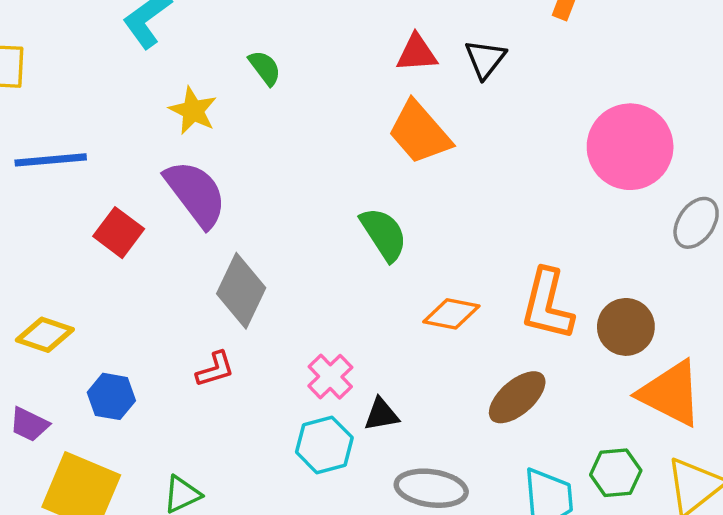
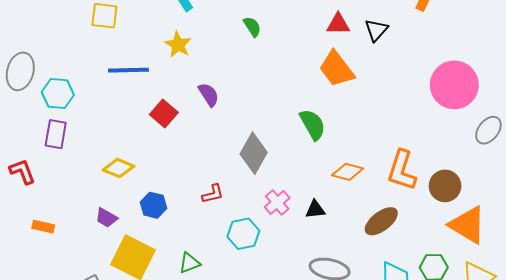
yellow star: (193, 111) -> (178, 45), moved
purple semicircle: (196, 194) -> (209, 95), size x0.6
gray diamond: (241, 291) -> (254, 153), moved
black triangle: (381, 414) -> (315, 209), moved
cyan hexagon: (324, 445) -> (243, 234), moved

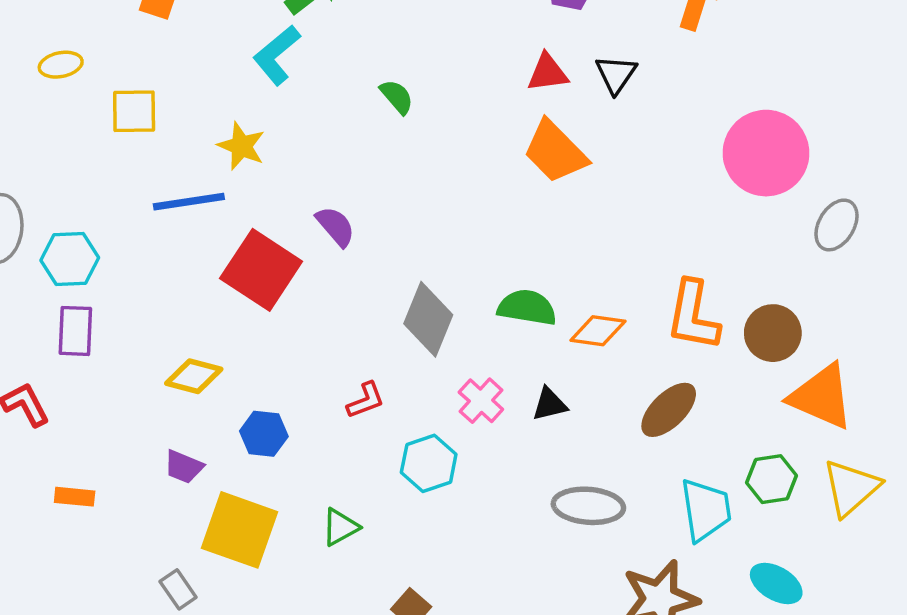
yellow star: (178, 45) -> (241, 146), moved
red square: (164, 113) -> (261, 270), size x1.6
green semicircle: (313, 125) -> (527, 308), moved, turned -44

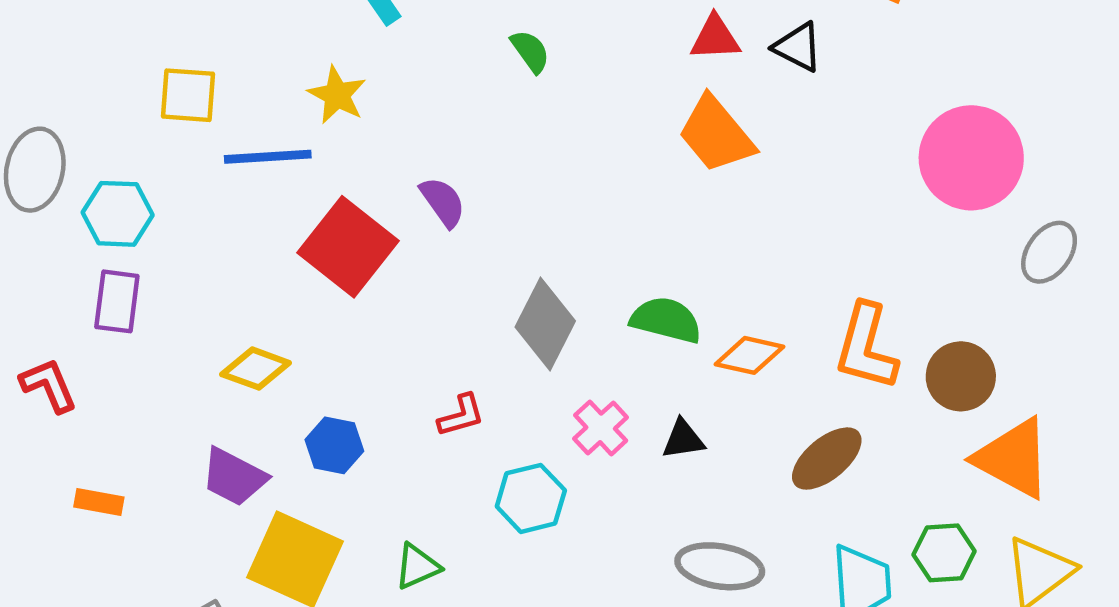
black triangle: (616, 74) -> (798, 47), turned -42
yellow square: (134, 111) -> (188, 95), moved
purple trapezoid: (184, 467) -> (234, 477), size x1.4

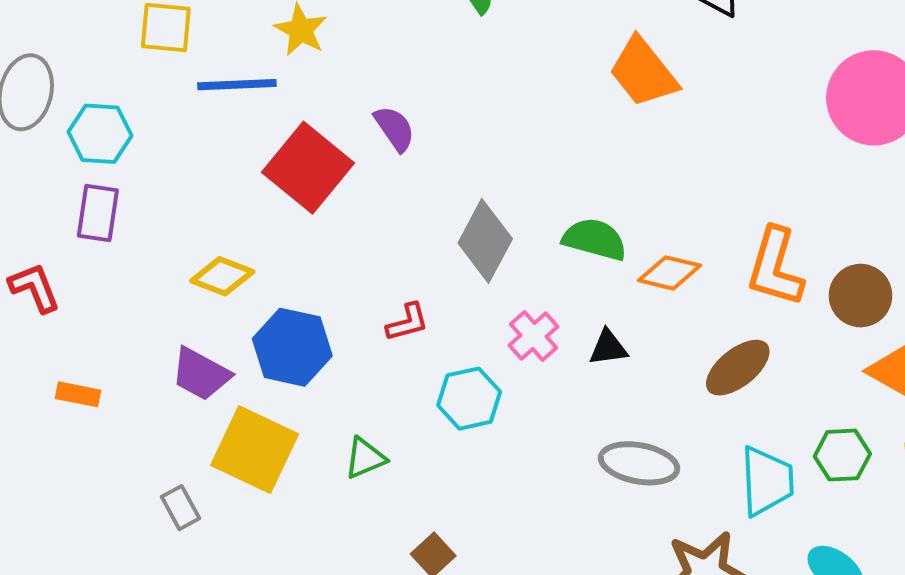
blue hexagon: (334, 445) -> (292, 347), size x1.5

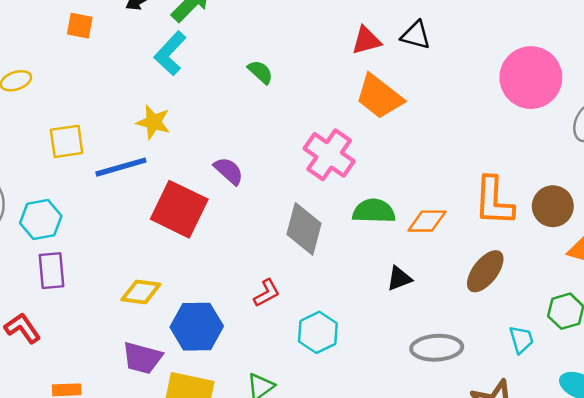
pink cross: (534, 336) -> (329, 155), moved, size x1.5
cyan trapezoid: (767, 481) -> (521, 339), size x0.6

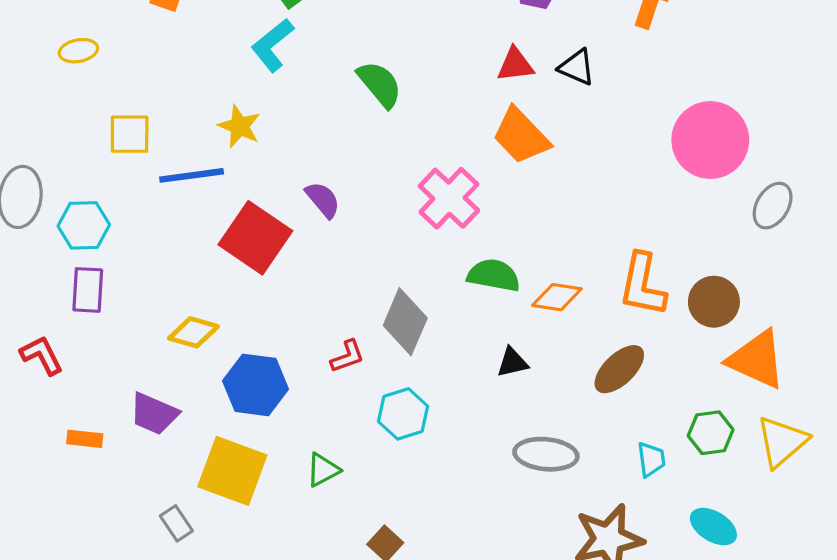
green semicircle: (260, 72) -> (380, 84), size x1.5
gray diamond: (304, 229) -> (405, 322), moved
purple trapezoid: (142, 358) -> (154, 414), moved

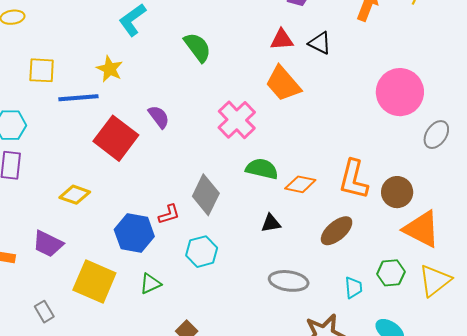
blue hexagon: (256, 385) -> (134, 233), moved
gray rectangle: (176, 523) -> (44, 312), moved

